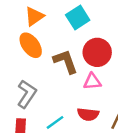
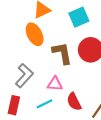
pink triangle: (92, 82) -> (55, 84), moved
red semicircle: (88, 114) -> (74, 102), turned 48

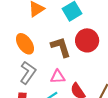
orange ellipse: (35, 34) -> (25, 44), moved

